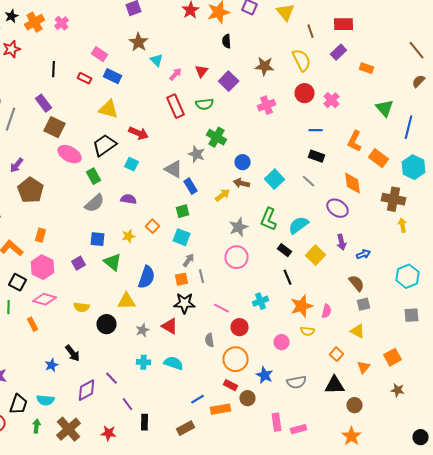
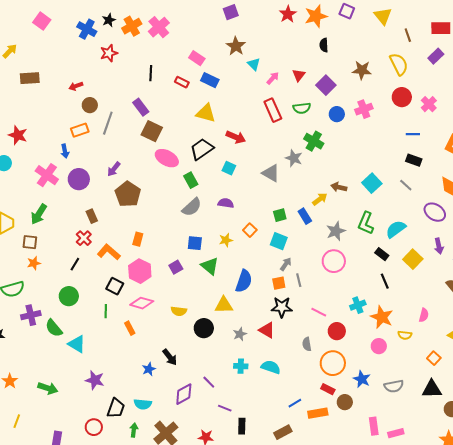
pink cross: (62, 23) -> (159, 27), size x1.5
blue circle: (242, 162) -> (337, 114), moved
blue rectangle: (190, 186) -> (305, 216), moved
orange star: (302, 306) -> (382, 317), moved, turned -30
purple line: (128, 404) -> (225, 408), turned -32

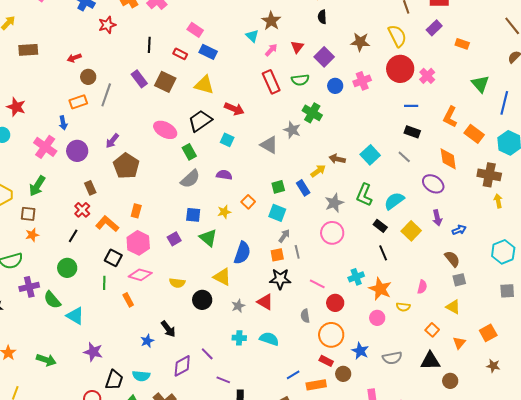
brown star: (236, 46) -> (271, 21), moved
red circle: (402, 97) -> (400, 69), size x1.4
brown square: (152, 131) -> (165, 82), moved
yellow triangle: (224, 305) -> (222, 277), turned 30

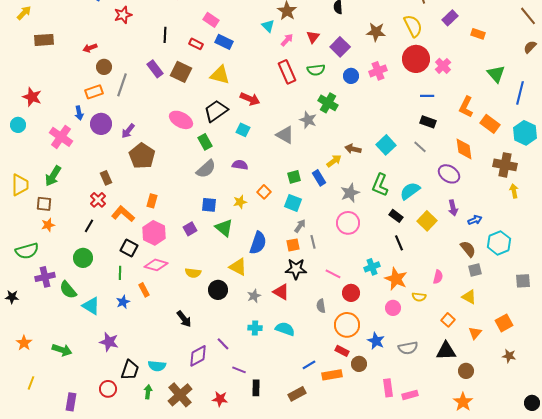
purple circle: (77, 151) -> (101, 124), moved
cyan hexagon: (503, 252) -> (499, 243), moved
blue star: (147, 341) -> (123, 302), moved

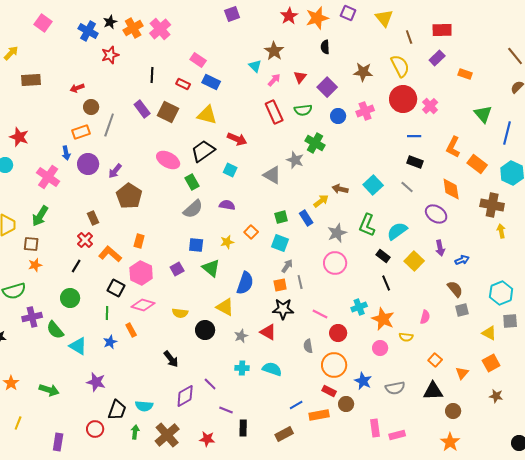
cyan hexagon: (499, 243) -> (501, 293), moved
yellow triangle: (469, 297) -> (489, 333), moved

